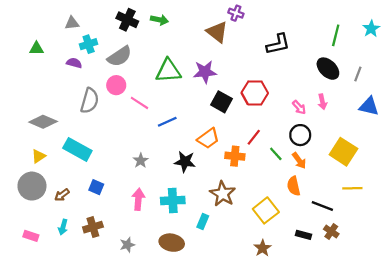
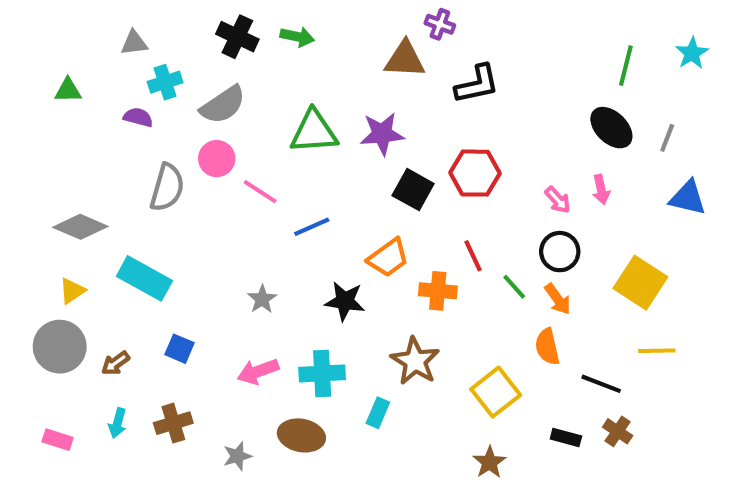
brown triangle: (217, 32) -> (405, 59), turned -35
black L-shape: (278, 44) -> (477, 84), moved
red line: (254, 137) -> (473, 256), turned -63
pink arrow: (138, 199) -> (258, 371), turned -115
brown ellipse: (172, 243) -> (301, 435), moved

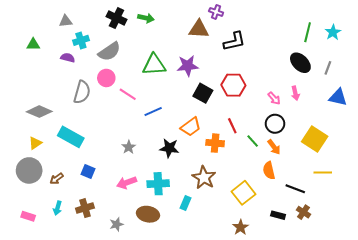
cyan star: (692, 53) -> (333, 32), moved

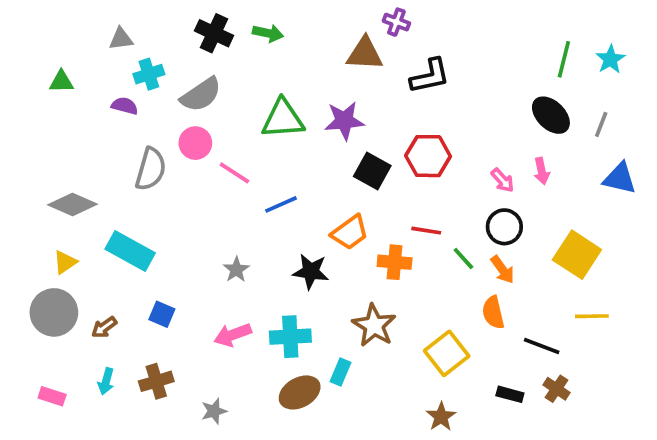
red line: (232, 126) -> (426, 231), turned -56
brown ellipse: (148, 214) -> (300, 392), moved, turned -40

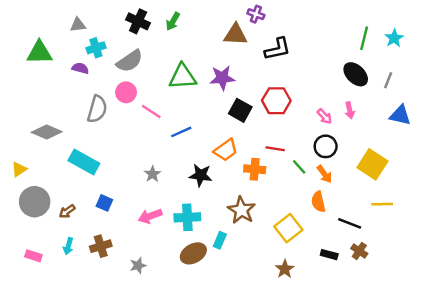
green arrow: (268, 33) -> (173, 21), turned 108
green triangle: (61, 82) -> (39, 53), size x1.6
yellow triangle: (65, 262) -> (19, 169), moved

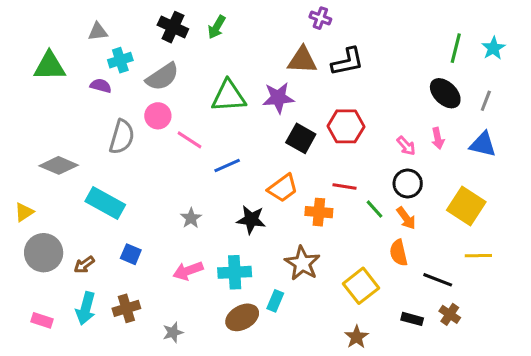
brown triangle: (235, 35) -> (302, 60), moved
blue triangle: (400, 115) -> (483, 144), moved
cyan arrow: (68, 246) -> (86, 308), size x1.5

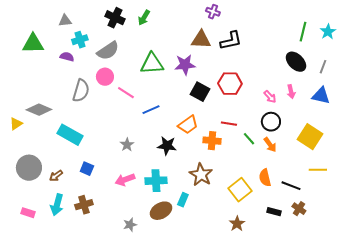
yellow triangle: (24, 212) -> (16, 124), moved
orange semicircle: (399, 253) -> (265, 178), moved
gray star: (173, 332) -> (130, 225), moved

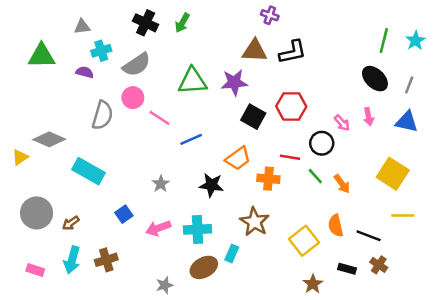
black circle: (271, 122) -> (322, 143), moved
blue square: (87, 169) -> (124, 214), moved, turned 32
brown star: (237, 224) -> (313, 284), moved

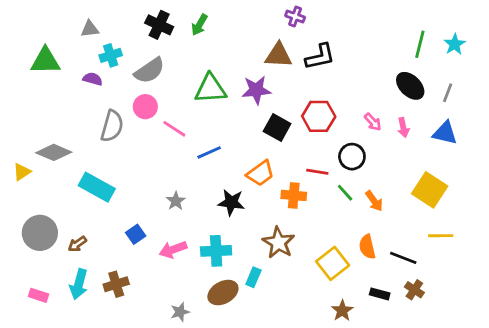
pink arrow: (342, 123) -> (373, 122), moved

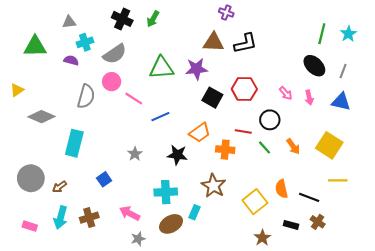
yellow triangle: (22, 172) -> (17, 90), moved
cyan rectangle: (97, 187) -> (74, 143), turned 75
orange arrow: (374, 201) -> (293, 146), moved
pink arrow: (173, 250) -> (130, 213), moved, turned 48

